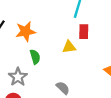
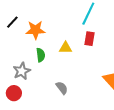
yellow triangle: (69, 47) -> (66, 48), moved

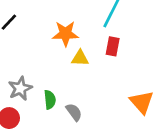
orange star: (35, 30) -> (65, 34), moved
green semicircle: (41, 55) -> (50, 100), moved

